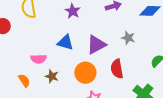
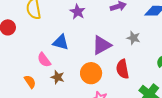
blue triangle: (65, 42) -> (61, 42), moved
pink semicircle: (39, 59) -> (44, 60), turned 56

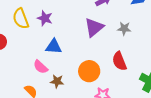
purple star: (78, 12) -> (45, 18), moved
purple triangle: (102, 45) -> (94, 27), moved

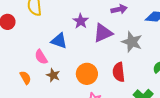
purple star: (45, 18) -> (81, 21), moved
gray star: (124, 29) -> (132, 42), size x1.5

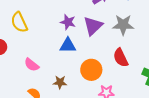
blue triangle: (59, 41) -> (68, 45), moved
pink semicircle: (41, 57) -> (32, 65), moved

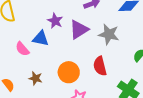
blue triangle: (68, 45) -> (41, 38), moved
pink semicircle: (32, 65) -> (22, 49), moved

